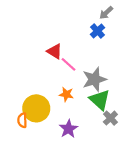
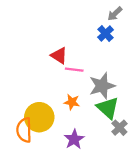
pink line: (69, 64) -> (74, 70), turned -35
orange semicircle: (22, 120) -> (24, 130), size x1.5

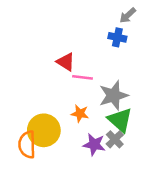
blue cross: (106, 34) -> (117, 37), turned -35
gray cross: (119, 128) -> (115, 139), moved
purple star: (74, 139) -> (94, 145), moved, turned -30

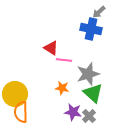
blue cross: (117, 37) -> (91, 29), size x1.5
yellow circle: (44, 130) -> (15, 94), moved
gray cross: (115, 139) -> (89, 116), moved

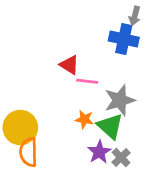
gray arrow: (99, 12) -> (135, 16), turned -32
green triangle: (93, 93) -> (110, 126), moved
purple star: (73, 112) -> (99, 152), turned 30

